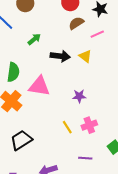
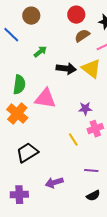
yellow triangle: (85, 56) -> (91, 69), size x1.5
pink cross: (89, 125) -> (95, 129), moved

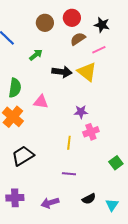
brown circle: (31, 16) -> (45, 23), moved
pink triangle: (45, 99) -> (41, 102), size x0.7
yellow line: (73, 140) -> (69, 143), turned 40
purple line: (91, 171) -> (69, 174), moved
purple arrow: (54, 183) -> (50, 203), moved

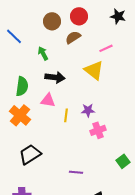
black star: (102, 25) -> (118, 16), moved
brown semicircle: (78, 39) -> (73, 37), moved
green arrow: (36, 55) -> (43, 53), turned -80
black arrow: (62, 72) -> (55, 77), moved
yellow line: (69, 143) -> (66, 115), moved

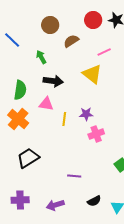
red circle: (79, 16) -> (93, 20), moved

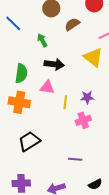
orange cross: (18, 119) -> (19, 102), turned -30
pink cross: (96, 134) -> (83, 120), moved

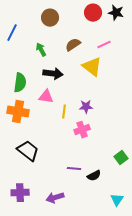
blue line: (13, 23) -> (12, 33), turned 72
brown semicircle: (72, 24) -> (73, 45), moved
black trapezoid: (29, 141) -> (28, 151), turned 70
black semicircle: (95, 184) -> (94, 176), moved

